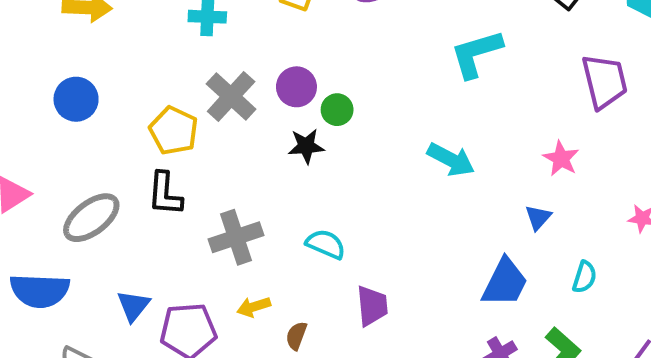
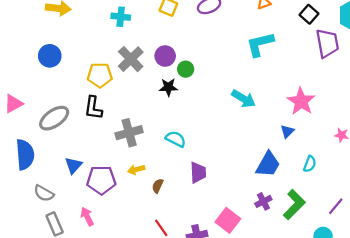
purple trapezoid: (605, 81) -> (327, 43), moved
yellow pentagon: (174, 131) -> (100, 75), turned -30
pink star: (561, 159) -> (301, 101), size x1.5
blue semicircle: (40, 291) -> (25, 155), turned -100

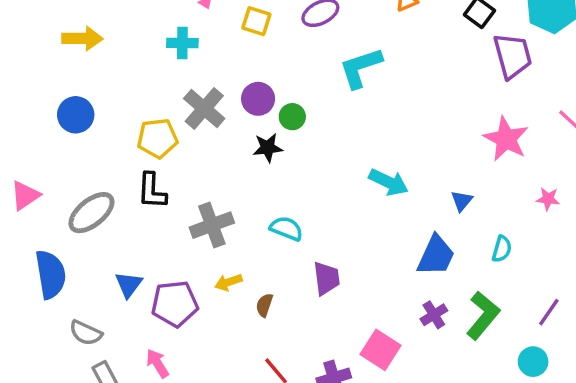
cyan L-shape: (260, 44) -> (361, 68), moved
cyan arrow: (244, 99) -> (389, 182), moved
pink star: (301, 101) -> (506, 139), moved

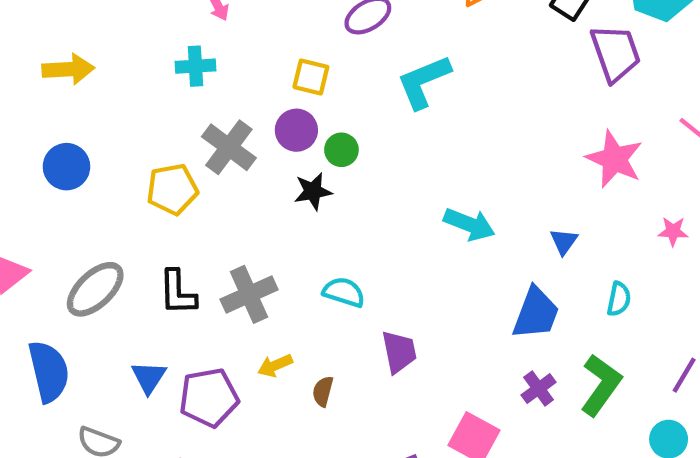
yellow square: (256, 21) -> (311, 77), moved
black L-shape: (152, 191) -> (178, 292), moved

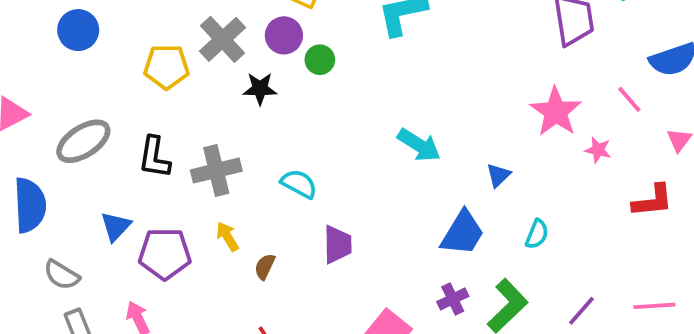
black star: (313, 191) -> (260, 89), moved
pink star: (673, 231) -> (598, 150), moved
yellow arrow: (275, 365) -> (227, 236), turned 72

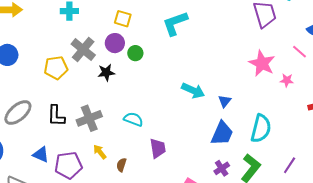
blue triangle: (498, 175) -> (225, 101), moved
blue triangle: (116, 226) -> (41, 155), turned -42
cyan semicircle: (537, 234) -> (261, 129), size x1.8

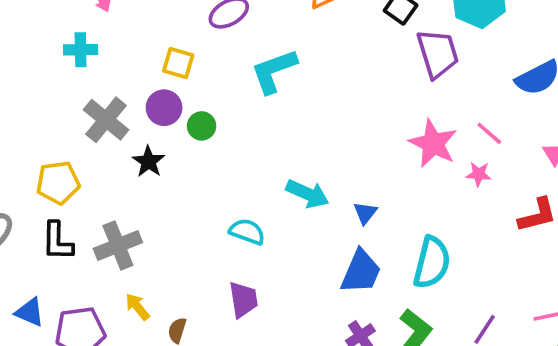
pink line: (299, 52) -> (489, 133), moved
yellow pentagon: (56, 68) -> (58, 183), moved
black star: (106, 72) -> (148, 162), turned -30
cyan semicircle: (133, 119) -> (247, 232), moved

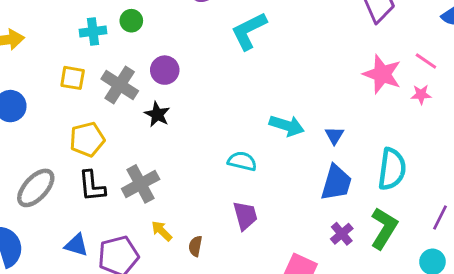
yellow square: (178, 63) -> (73, 78), moved
green circle: (202, 126) -> (131, 21), moved

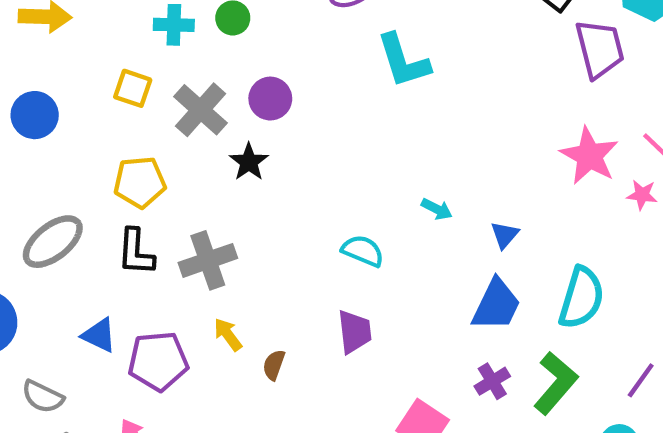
cyan L-shape: (249, 31) -> (403, 61), turned -90
cyan arrow: (287, 126) -> (437, 209), size x0.6

